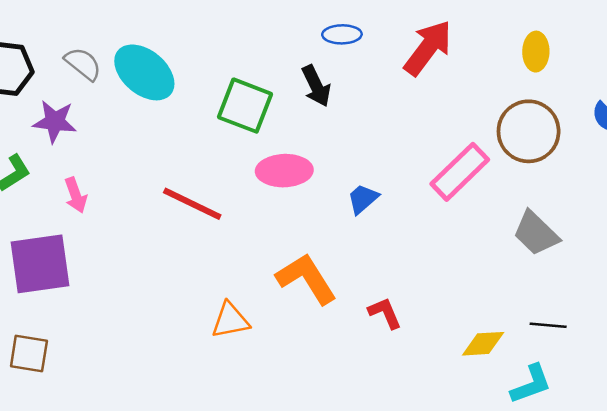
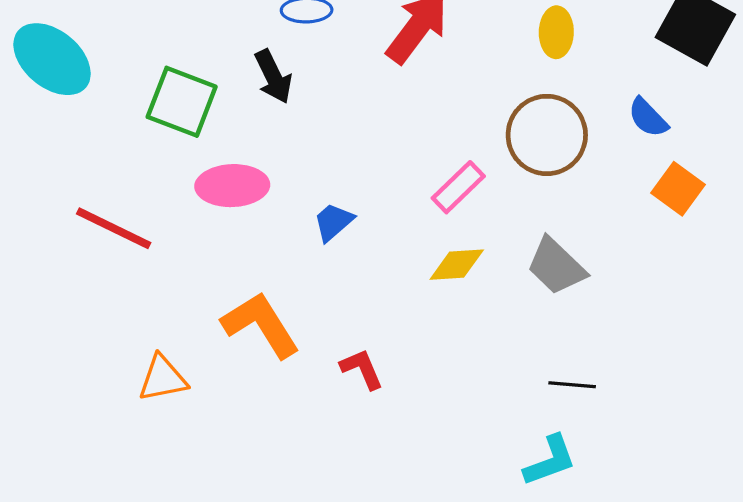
pink rectangle: (460, 172) -> (458, 187), size x0.7
yellow diamond: (483, 344) -> (457, 265), moved

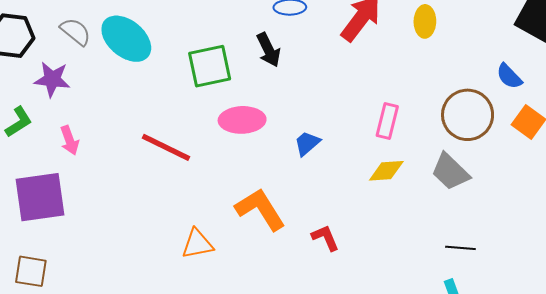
yellow ellipse: (556, 32) -> (425, 21), moved
green square: (182, 102) -> (210, 66), turned -33
brown circle: (547, 135) -> (468, 115), moved
pink rectangle: (458, 187) -> (387, 121), turned -32

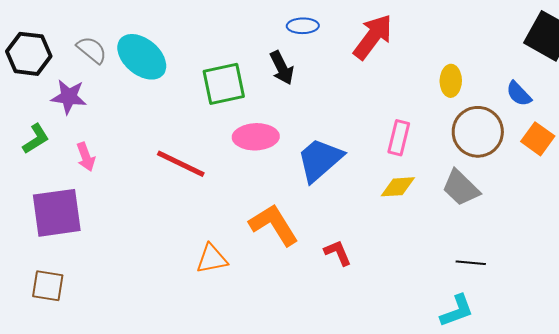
yellow ellipse: (425, 21) -> (451, 81), moved
blue trapezoid: (307, 143) -> (320, 160), size x1.8

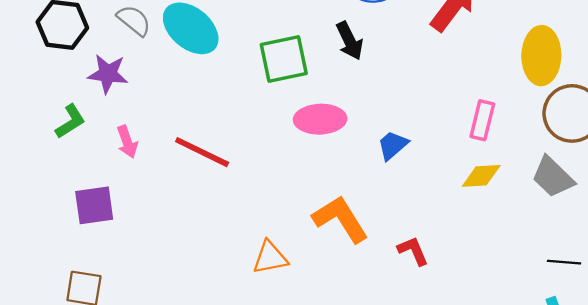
yellow ellipse: (451, 81) -> (541, 56), size x1.6
blue trapezoid: (320, 160) -> (393, 145), size x0.6
red line: (181, 164) -> (202, 152), moved
purple square: (57, 213) -> (94, 205), size x0.7

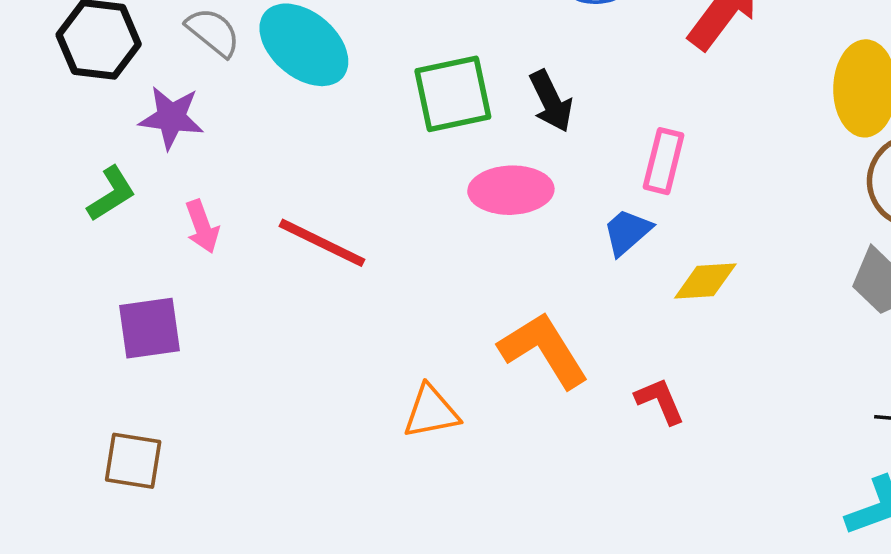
black arrow: (350, 41) -> (551, 101), moved
pink rectangle: (482, 120) -> (664, 161), moved
yellow diamond: (481, 176) -> (705, 281), moved

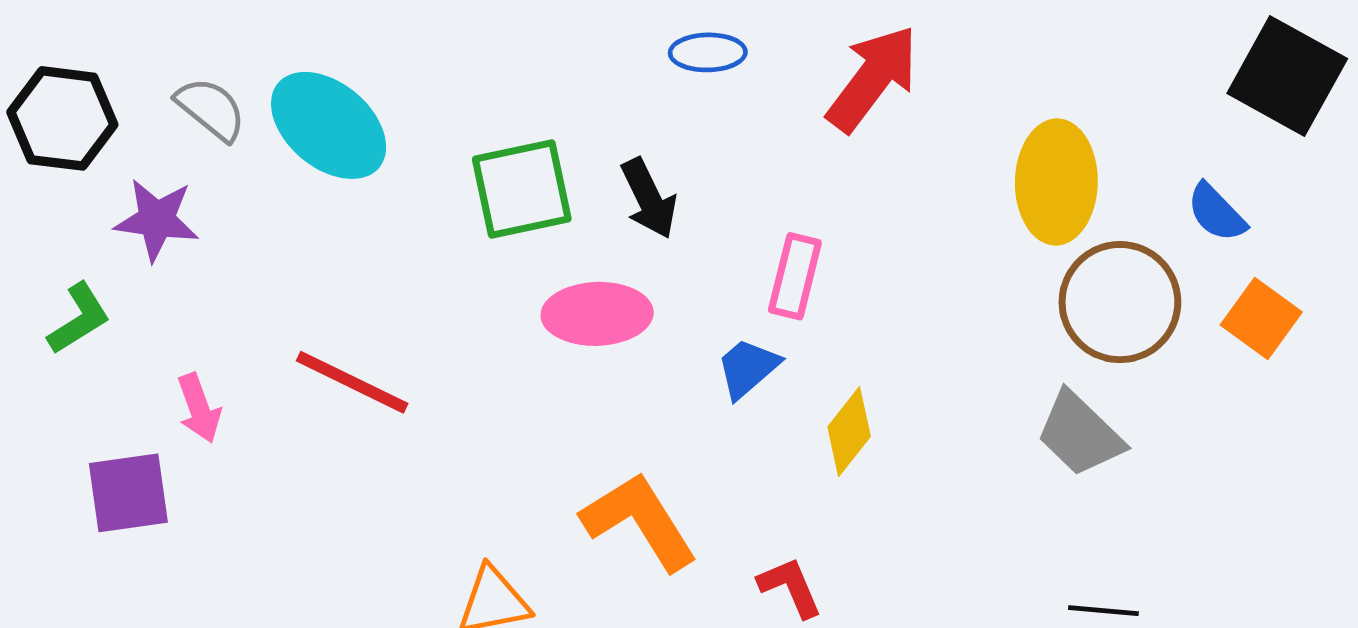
pink arrow: (202, 226) -> (199, 408), moved
yellow diamond: (705, 281) -> (849, 432), turned -48

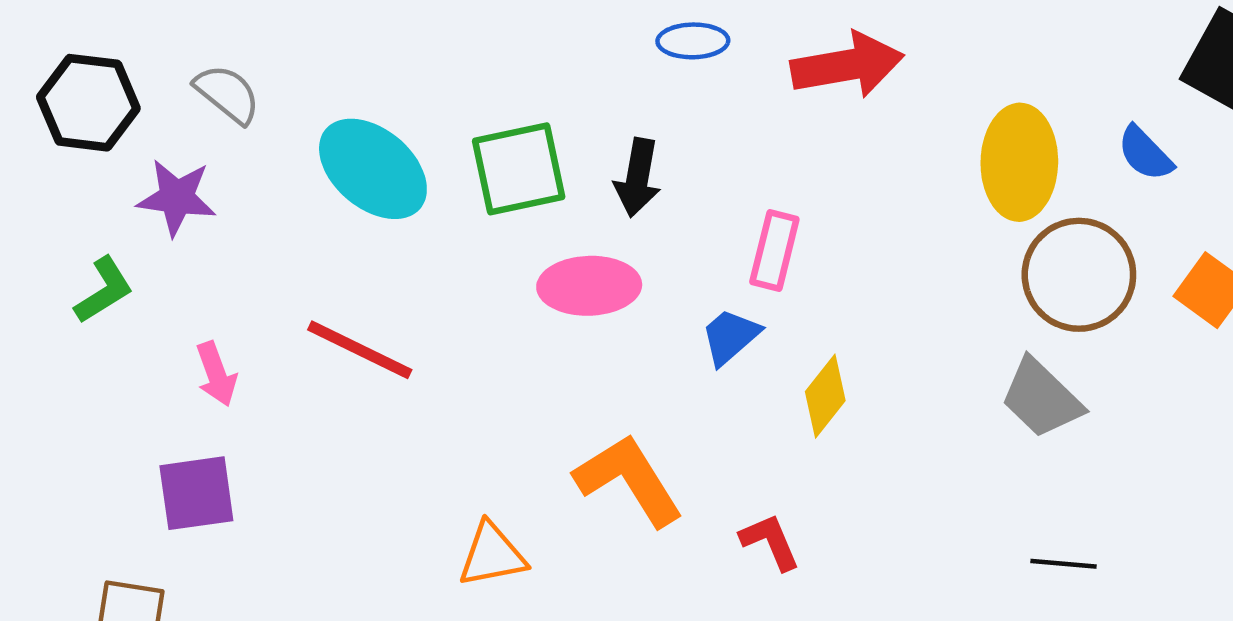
red arrow: (873, 78) -> (847, 65), turned 43
cyan ellipse: (329, 125) -> (373, 169), moved
black arrow: (649, 198) -> (638, 178), turned 36
blue semicircle: (1217, 213) -> (1145, 153), moved
purple square: (128, 493) -> (196, 493), moved

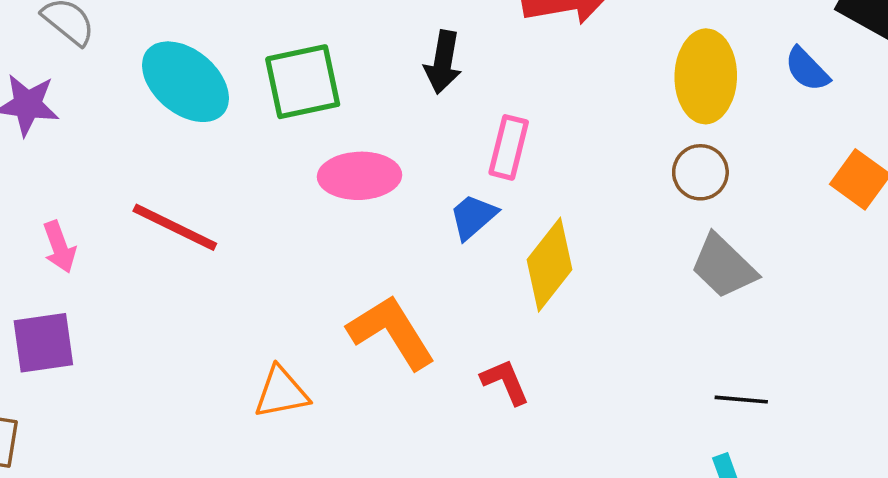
black arrow: (638, 178) -> (443, 62), moved
brown circle: (1079, 275) -> (700, 172), moved, size x0.6
yellow diamond: (825, 396) -> (549, 265), size x1.4

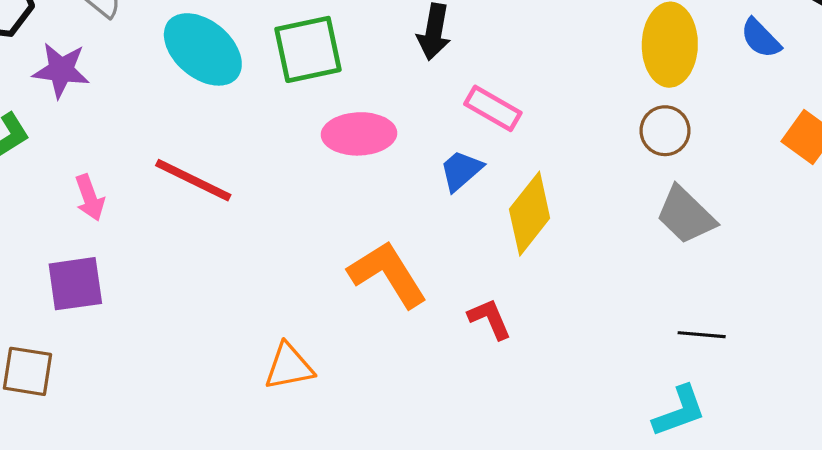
pink rectangle: (509, 147) -> (493, 108), turned -74
orange triangle: (281, 392) -> (289, 367), moved

